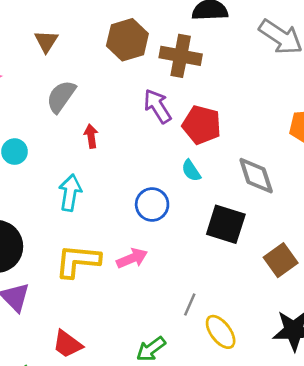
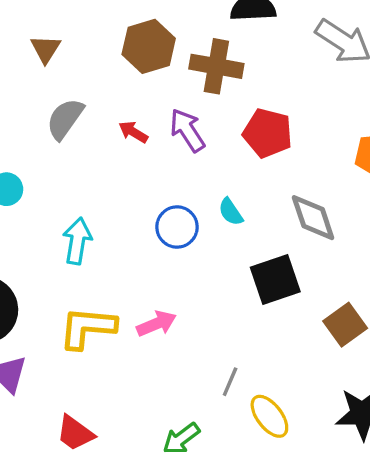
red pentagon: (202, 125) -> (268, 133), moved
red arrow: (91, 136) -> (133, 132), moved, turned -50
blue circle: (152, 204) -> (177, 227), moved
black square: (226, 224) -> (275, 280), turned -36

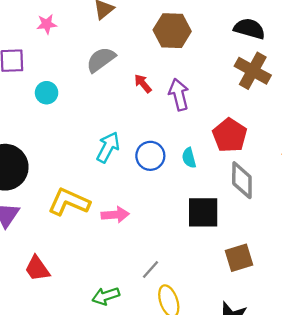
brown cross: (216, 66) -> (253, 71), moved
red pentagon: (268, 133) -> (230, 135), moved
cyan arrow: (77, 241) -> (108, 147), moved

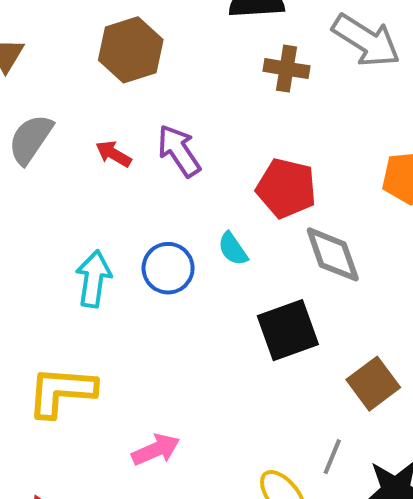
brown cross: (253, 71) -> (286, 69), size x0.7
pink arrow: (115, 215) -> (156, 450), moved
gray line: (151, 269) -> (332, 457), moved

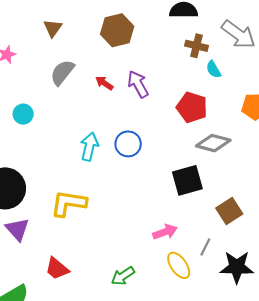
cyan semicircle: (233, 249) -> (213, 69), moved
gray diamond: (333, 254) -> (213, 143), turned -60
pink arrow: (156, 450) -> (165, 232), moved

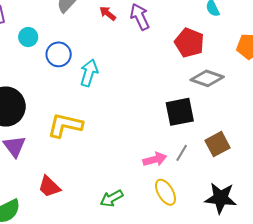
blue circle: (128, 144) -> (59, 54), moved
gray line: (205, 247) -> (182, 153), moved

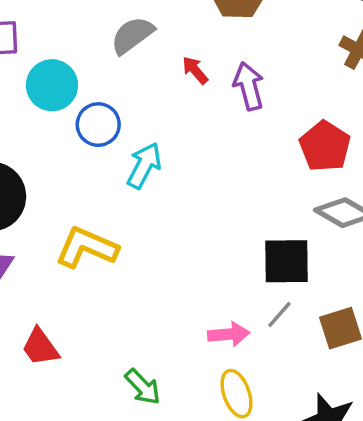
cyan circle: (28, 37) -> (52, 85), size x1.5
gray line: (182, 153) -> (279, 315), moved
green arrow: (112, 198) -> (143, 387), turned -115

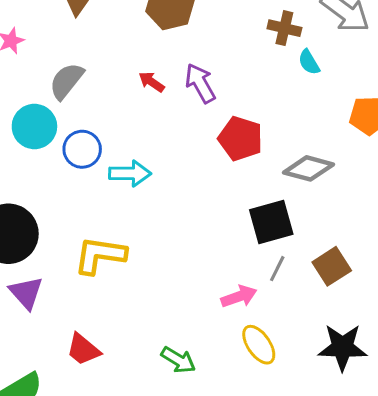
gray semicircle: (132, 35) -> (66, 81), moved
red pentagon: (325, 146) -> (240, 139), moved
cyan arrow: (144, 166) -> (130, 173), turned 78

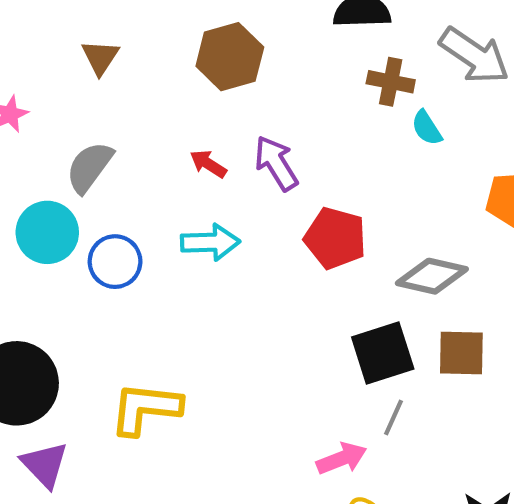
cyan arrow: (130, 173) -> (210, 242), moved
brown square: (332, 266) -> (461, 353), moved, turned 36

